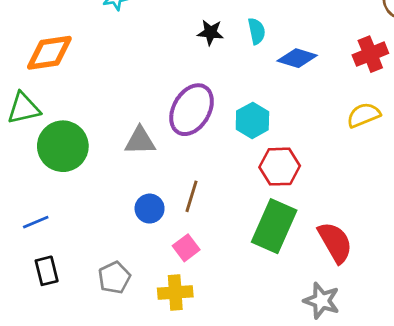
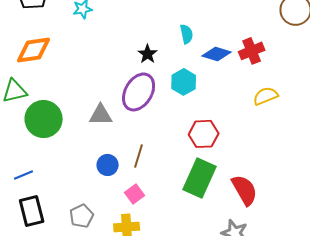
black star: (210, 32) -> (148, 54), moved, turned 30
red cross: (370, 54) -> (252, 51), moved
cyan hexagon: (252, 120) -> (184, 82), moved
black rectangle: (47, 271) -> (32, 211), size x1.4

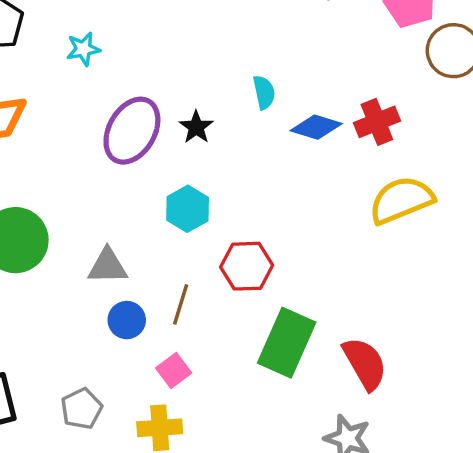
cyan hexagon: (184, 82) -> (188, 209), moved
purple ellipse: (139, 92) -> (132, 131), moved
yellow semicircle: (266, 96) -> (401, 200), size x1.5
gray triangle: (101, 115) -> (108, 266), moved
red hexagon: (204, 134) -> (247, 266), moved

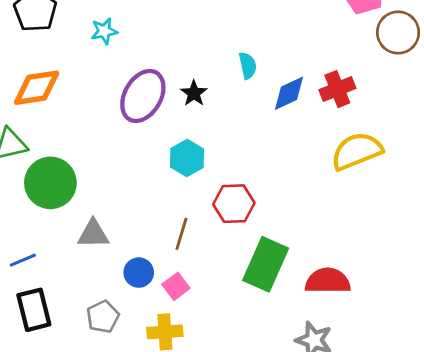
blue diamond: (316, 127) -> (289, 93), turned -42
gray triangle: (108, 266) -> (93, 234), moved
blue circle: (127, 320) -> (139, 273), moved
red semicircle: (365, 363) -> (328, 281), turned -60

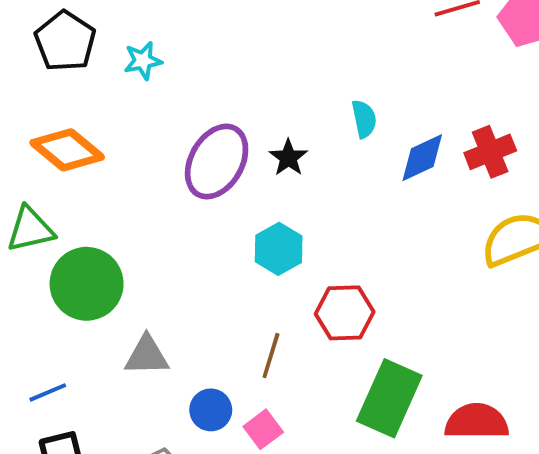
cyan star: (104, 31) -> (143, 61), moved
orange diamond: (37, 88) -> (67, 150), turned 48

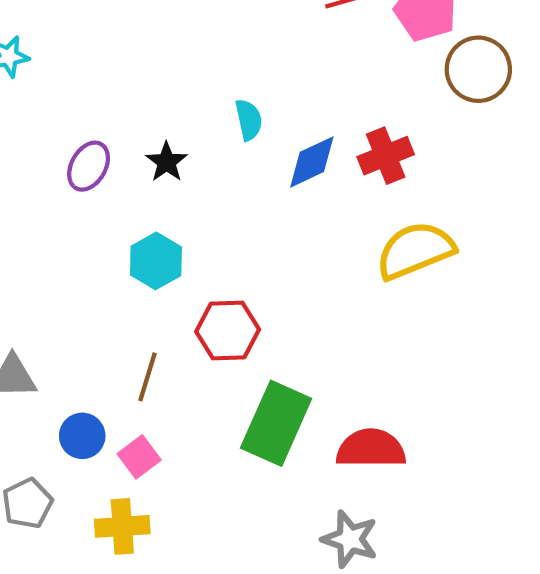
purple ellipse: (217, 162) -> (89, 166), size x0.6

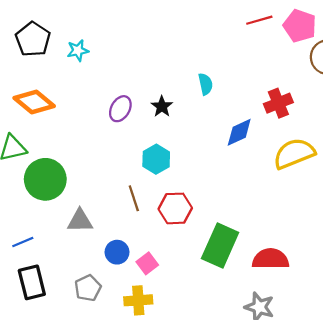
blue diamond: (312, 162) -> (239, 132), moved
red hexagon: (228, 331) -> (175, 208), moved
brown line: (148, 377) -> (134, 198), moved, turned -35

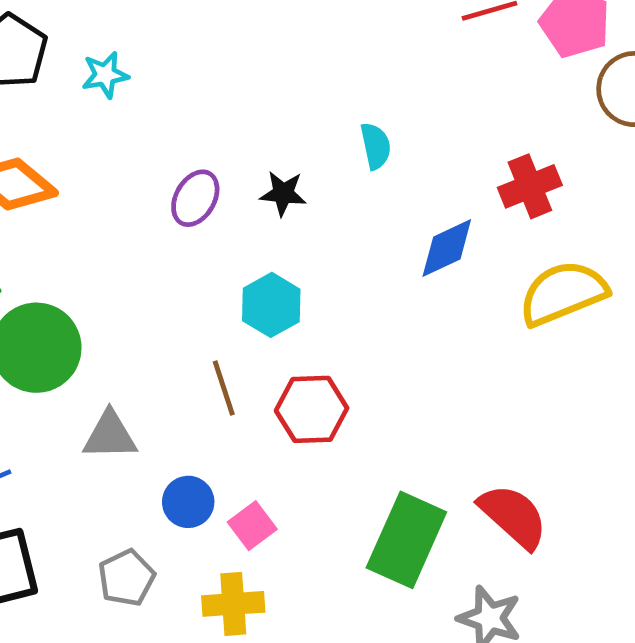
black star: (162, 106) -> (283, 193), turned -30
green rectangle: (220, 245) -> (406, 540), moved
red semicircle: (271, 259) -> (513, 516), turned 42

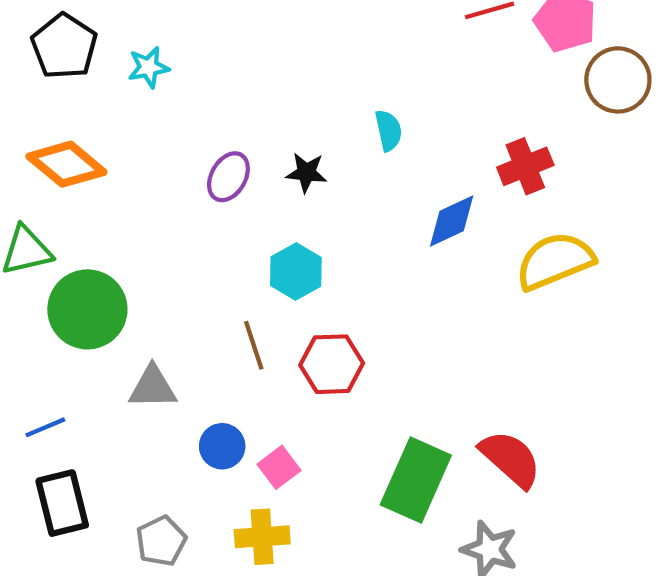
gray pentagon: (126, 578) -> (161, 541), moved

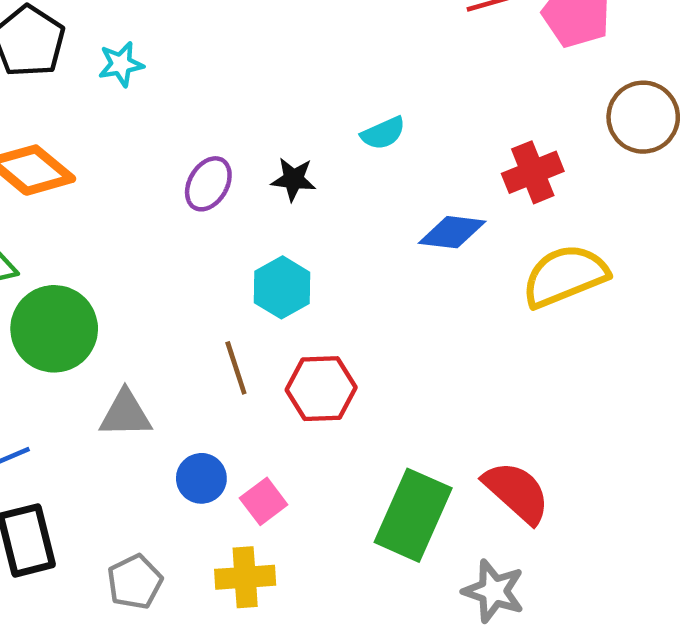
brown circle: (618, 80) -> (643, 117), moved
cyan semicircle: (388, 130) -> (383, 133), turned 78
blue diamond: (452, 221) -> (452, 232), turned 32

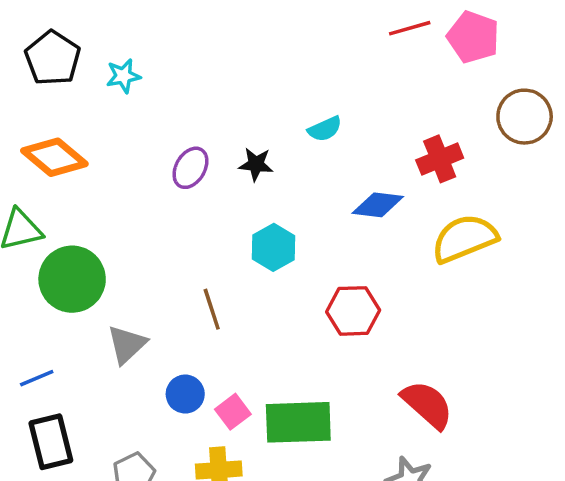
cyan hexagon: (282, 287) -> (274, 247), moved
red hexagon: (321, 389) -> (353, 311), moved
gray triangle: (125, 414) -> (127, 345), turned -42
green rectangle: (413, 515) -> (298, 422), moved, turned 64

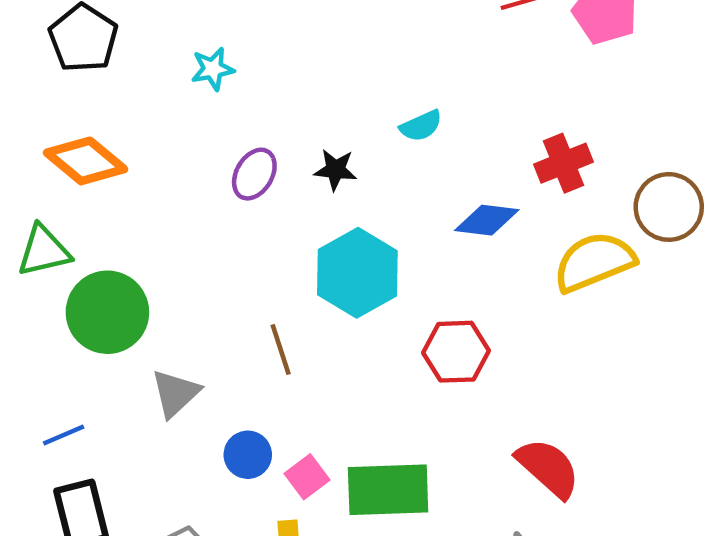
cyan star: (123, 76) -> (213, 69), moved
brown circle: (525, 117) -> (669, 207), moved
cyan hexagon: (274, 247) -> (357, 273), size x1.5

